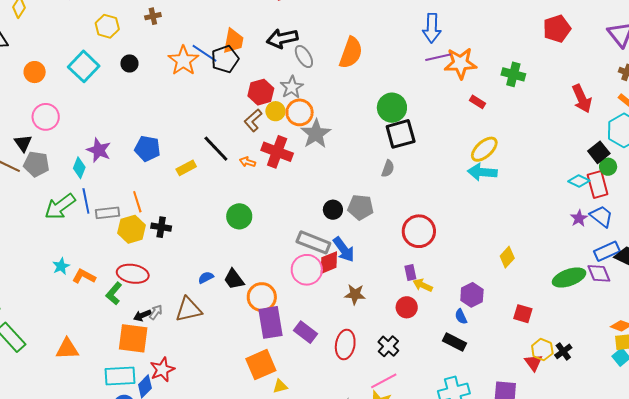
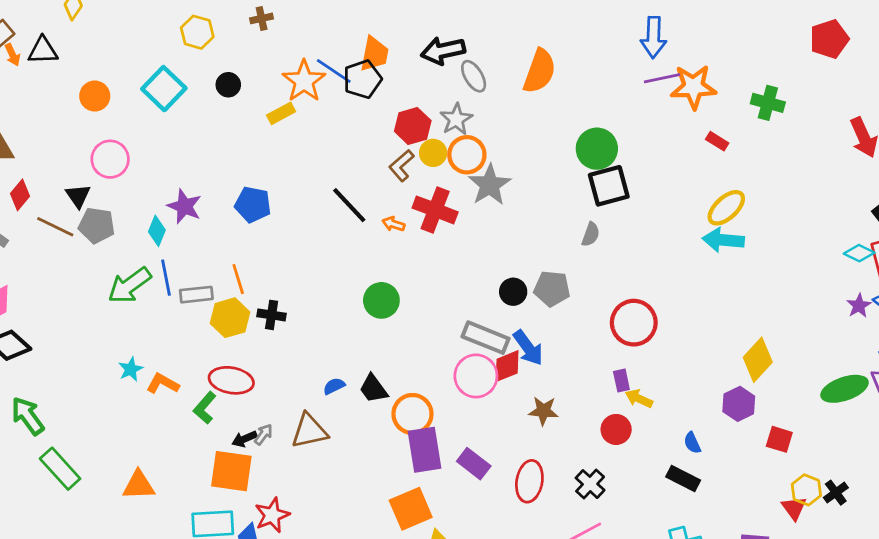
yellow rectangle: (186, 168) -> (281, 113), moved
yellow diamond: (507, 257) -> (758, 360), size x1.4
purple hexagon: (472, 295) -> (739, 404), moved

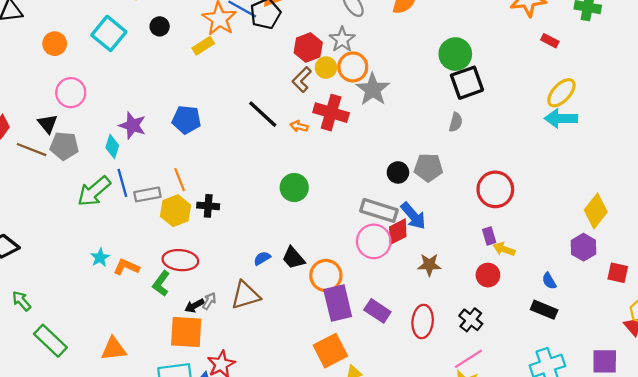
green arrow: (28, 416) -> (21, 301), size x0.7

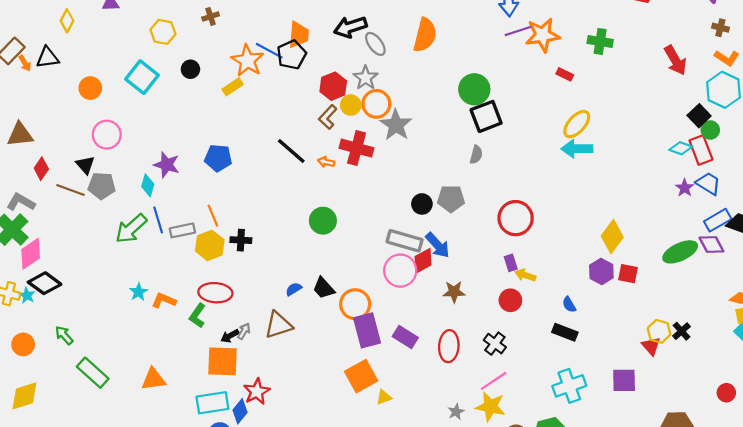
red square: (618, 273) -> (628, 274), moved

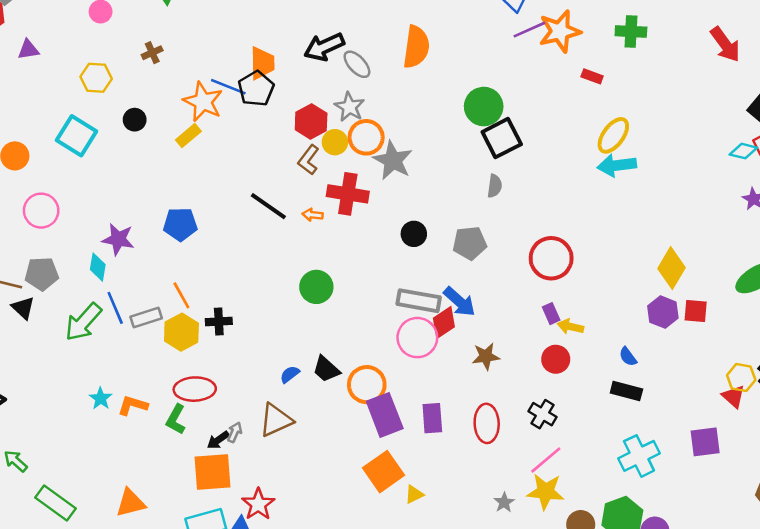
black triangle: (85, 165) -> (23, 308), moved
black circle: (422, 204) -> (414, 234), moved
purple rectangle: (405, 337) -> (432, 418), turned 60

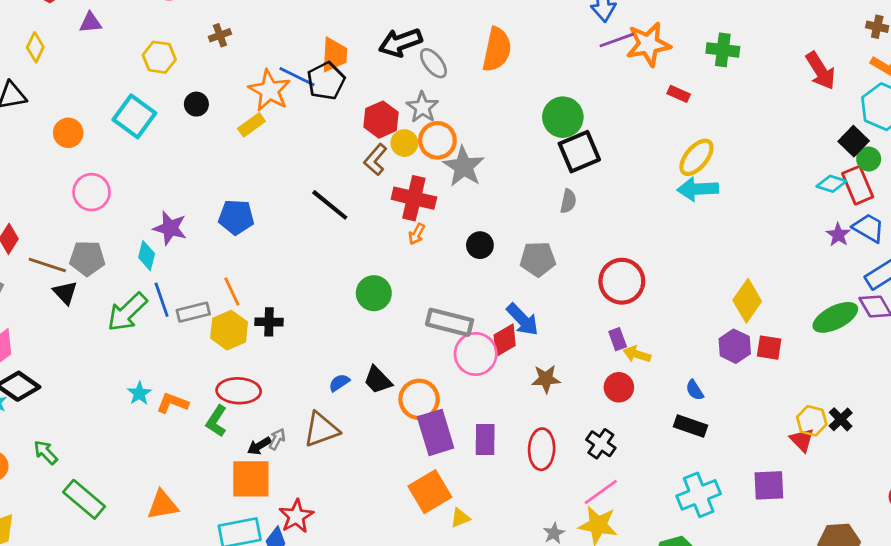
orange arrow: (312, 215) -> (417, 234), moved, turned -72
gray rectangle: (419, 301) -> (450, 322), moved

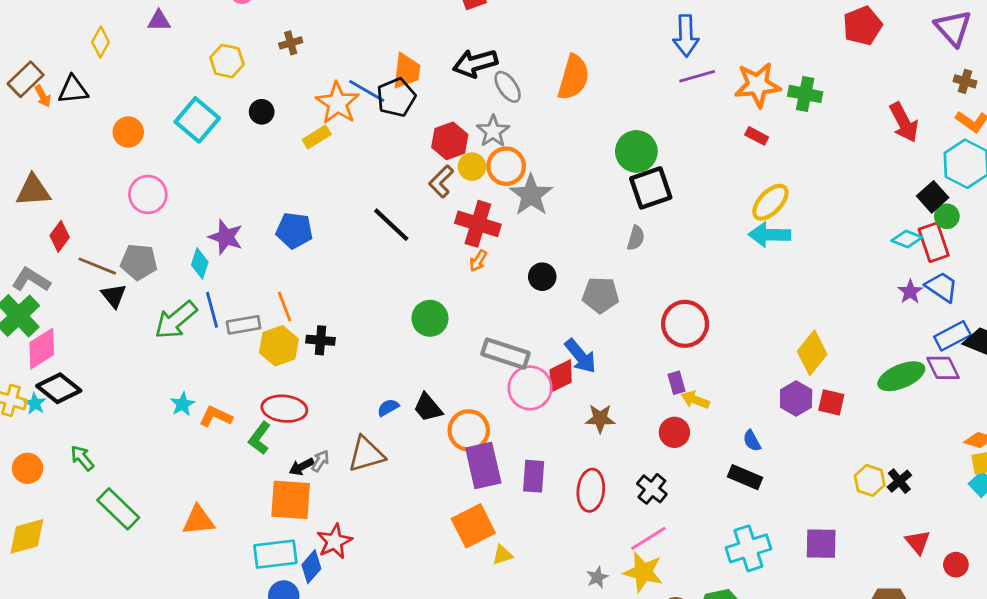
orange star: (648, 44) -> (758, 85), moved
red triangle: (802, 440) -> (918, 542), moved

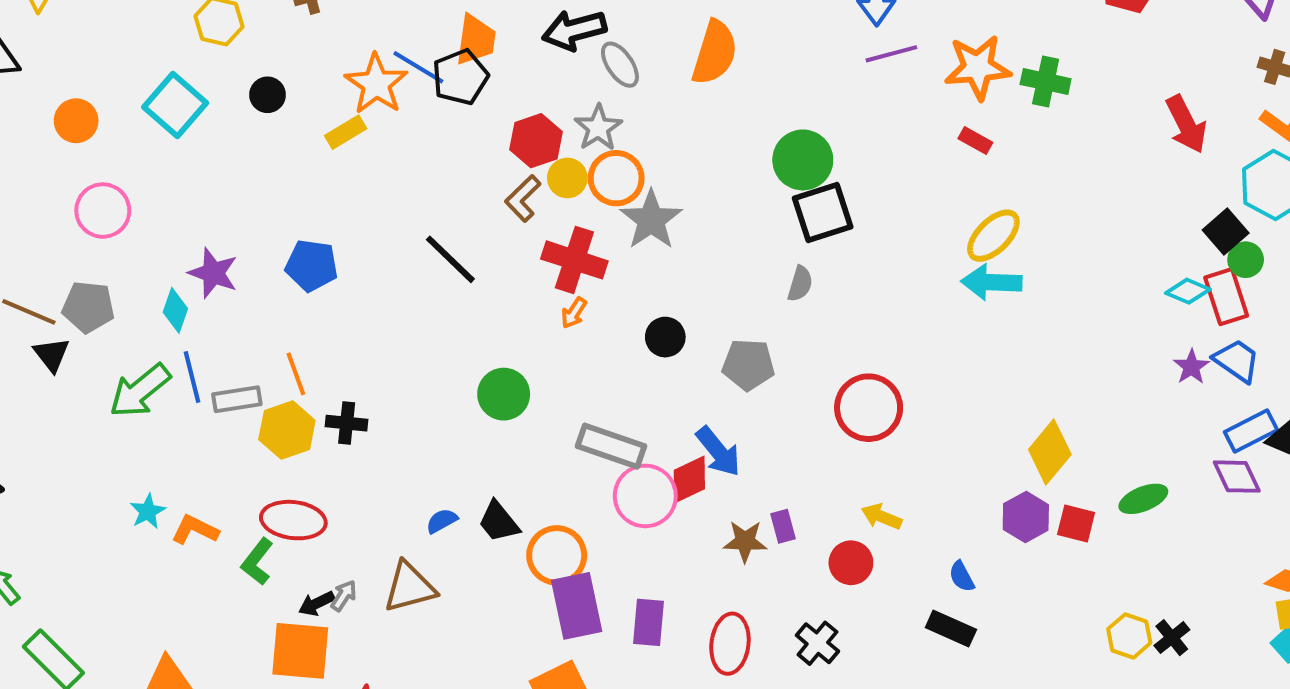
green ellipse: (901, 376) -> (1143, 499), moved, size x0.7
purple rectangle: (677, 383) -> (783, 526), moved

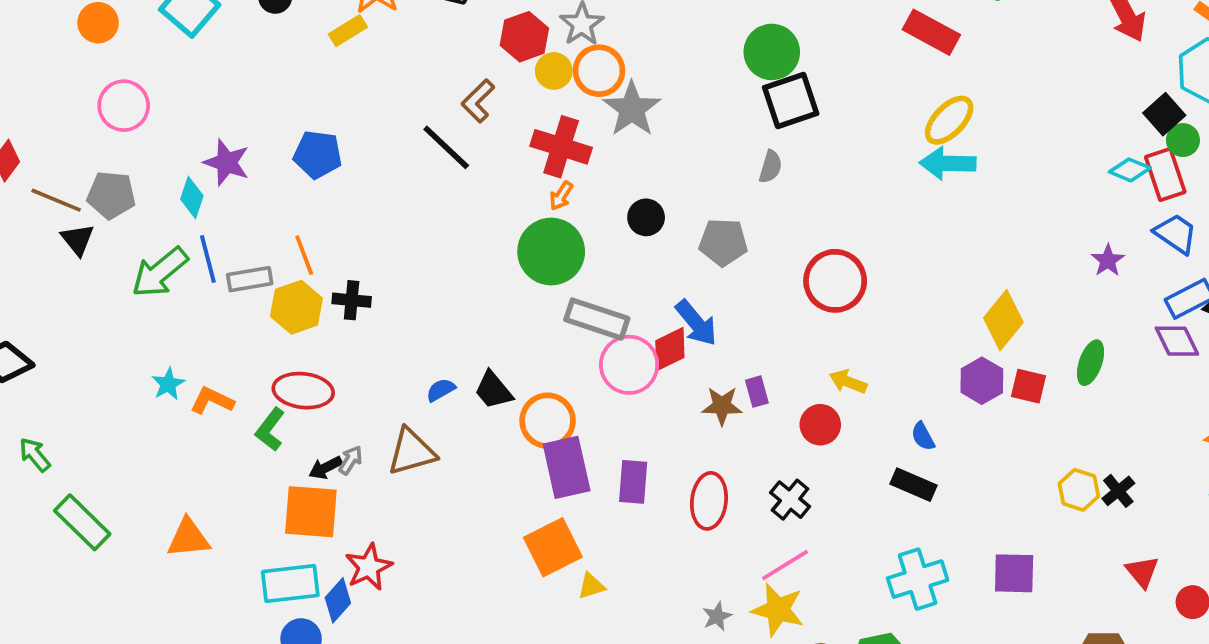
red rectangle: (975, 140) -> (931, 32), size x1.8
brown L-shape: (523, 198) -> (478, 101), moved
purple star: (1191, 367) -> (1108, 260), moved
green circle: (504, 394) -> (551, 252), moved, size x1.4
green ellipse: (1143, 499) -> (1091, 363), turned -48

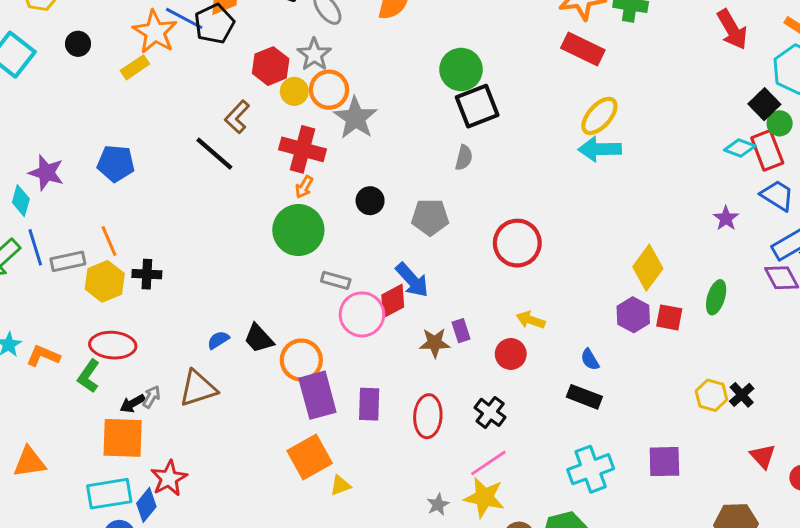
gray rectangle: (597, 319) -> (336, 280), size x0.6

